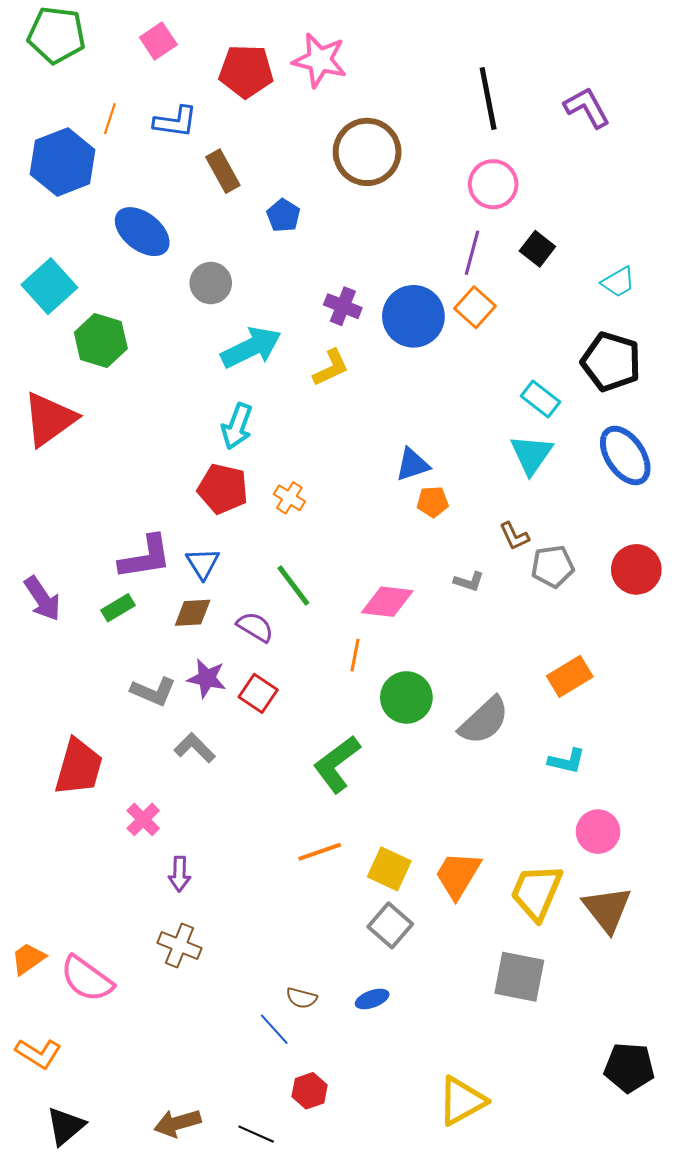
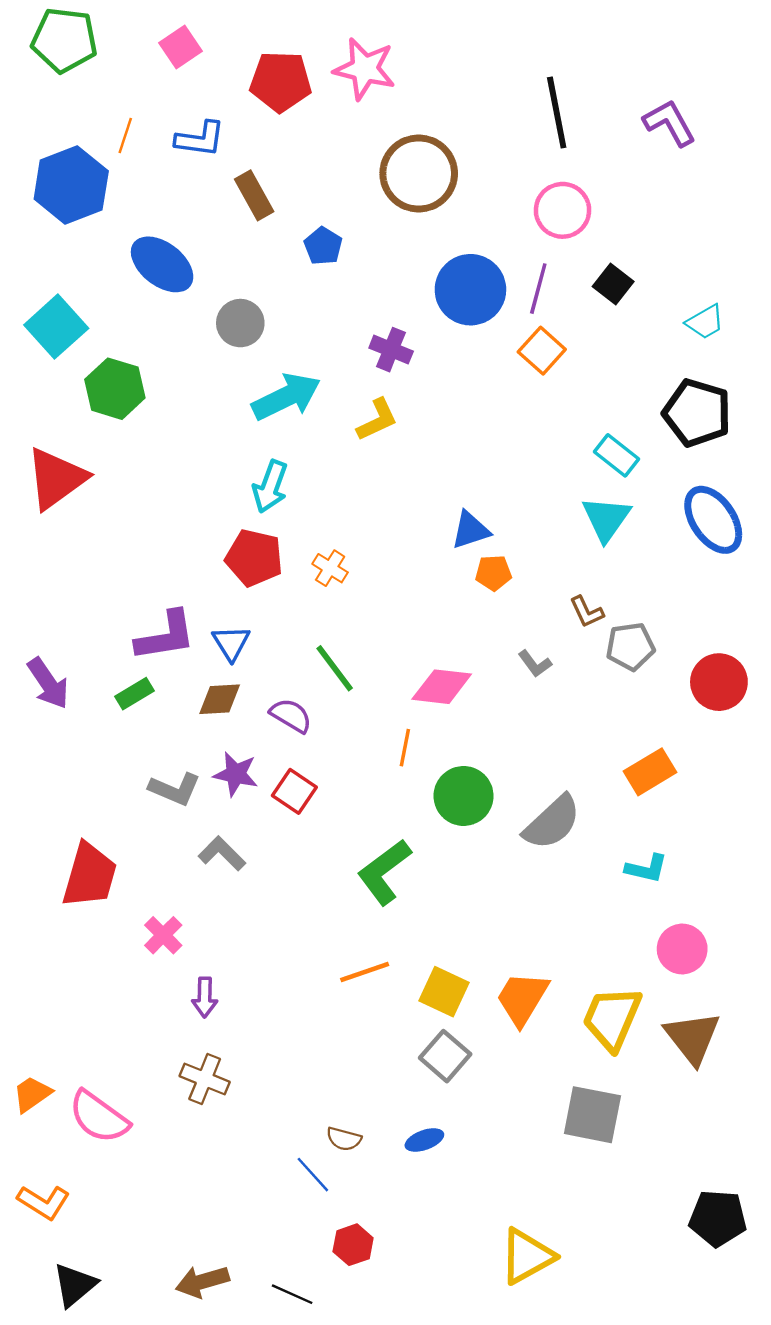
blue circle: (413, 316) -> (470, 290), moved
red circle: (636, 569) -> (719, 682), moved
gray L-shape: (469, 582) -> (535, 664), turned 36

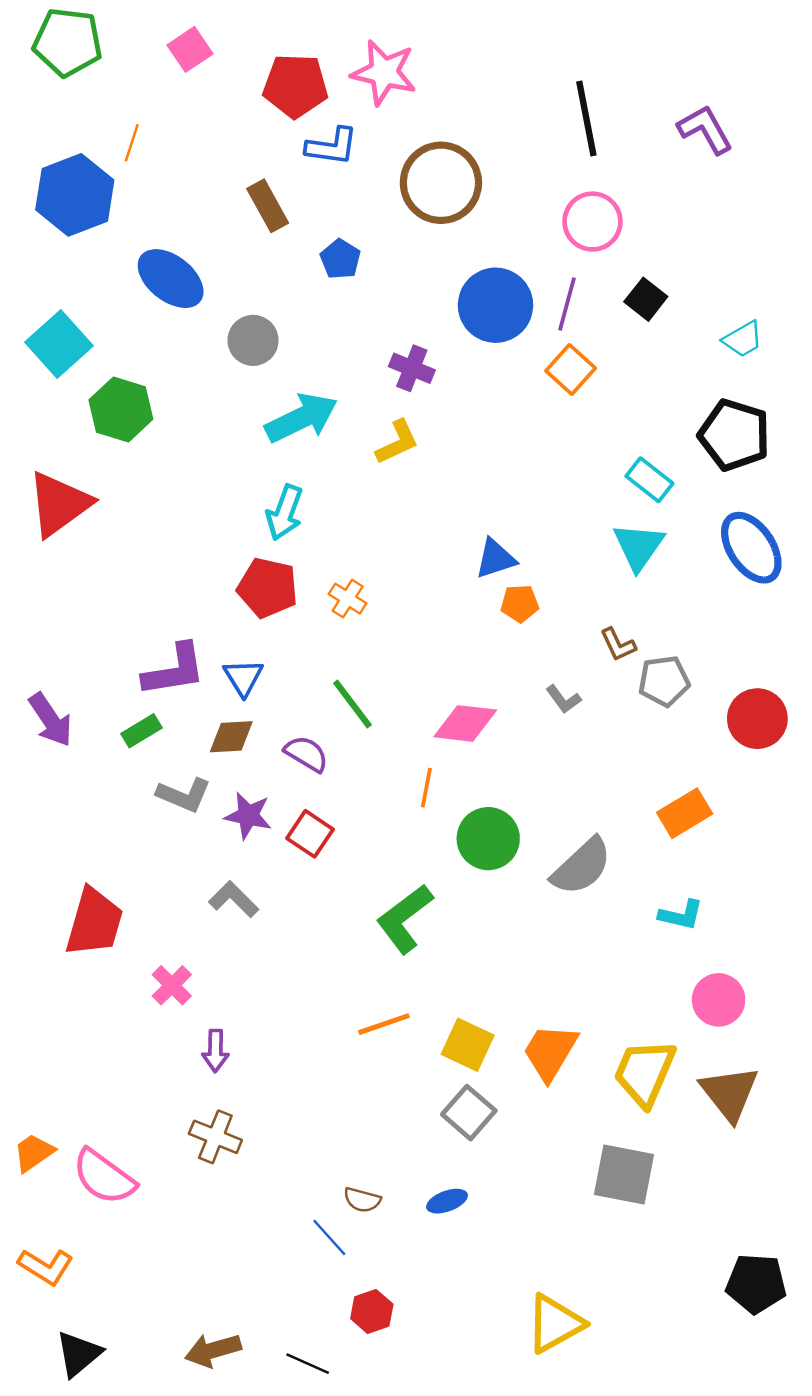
blue L-shape: (200, 139) -> (332, 146), moved
gray L-shape: (175, 789) -> (184, 795), moved

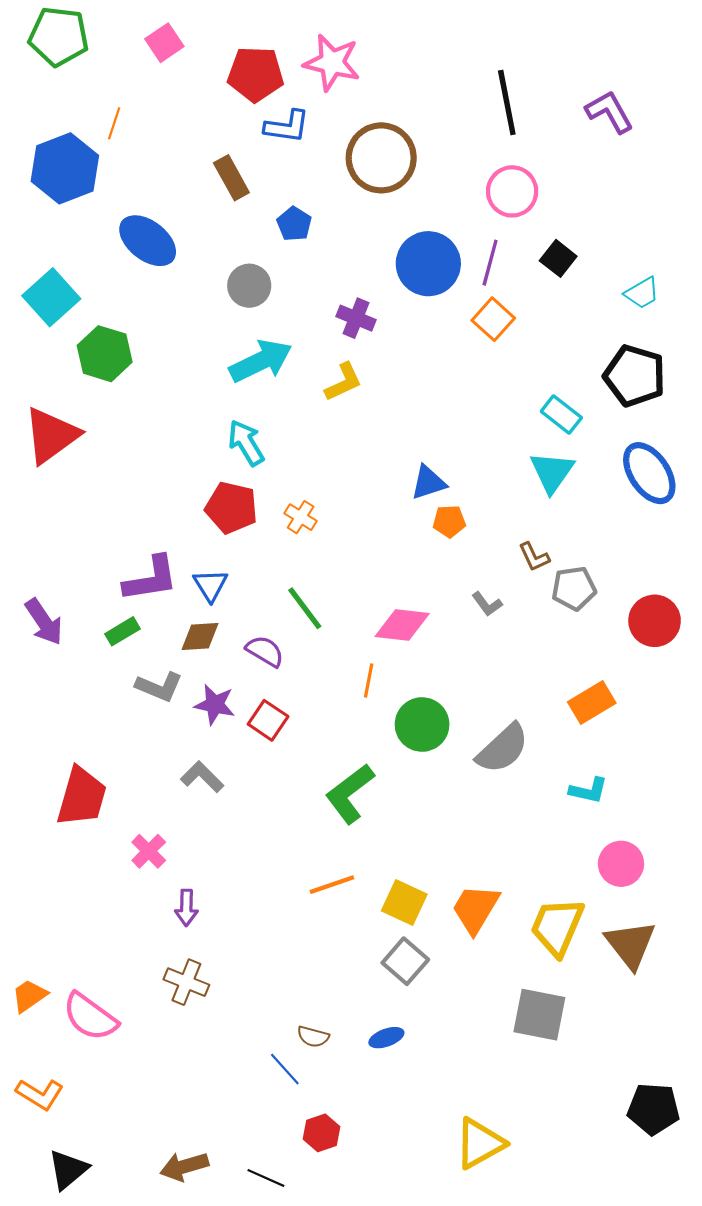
gray circle: (253, 340) -> (249, 286), moved
cyan arrow: (285, 513) -> (246, 443), turned 129

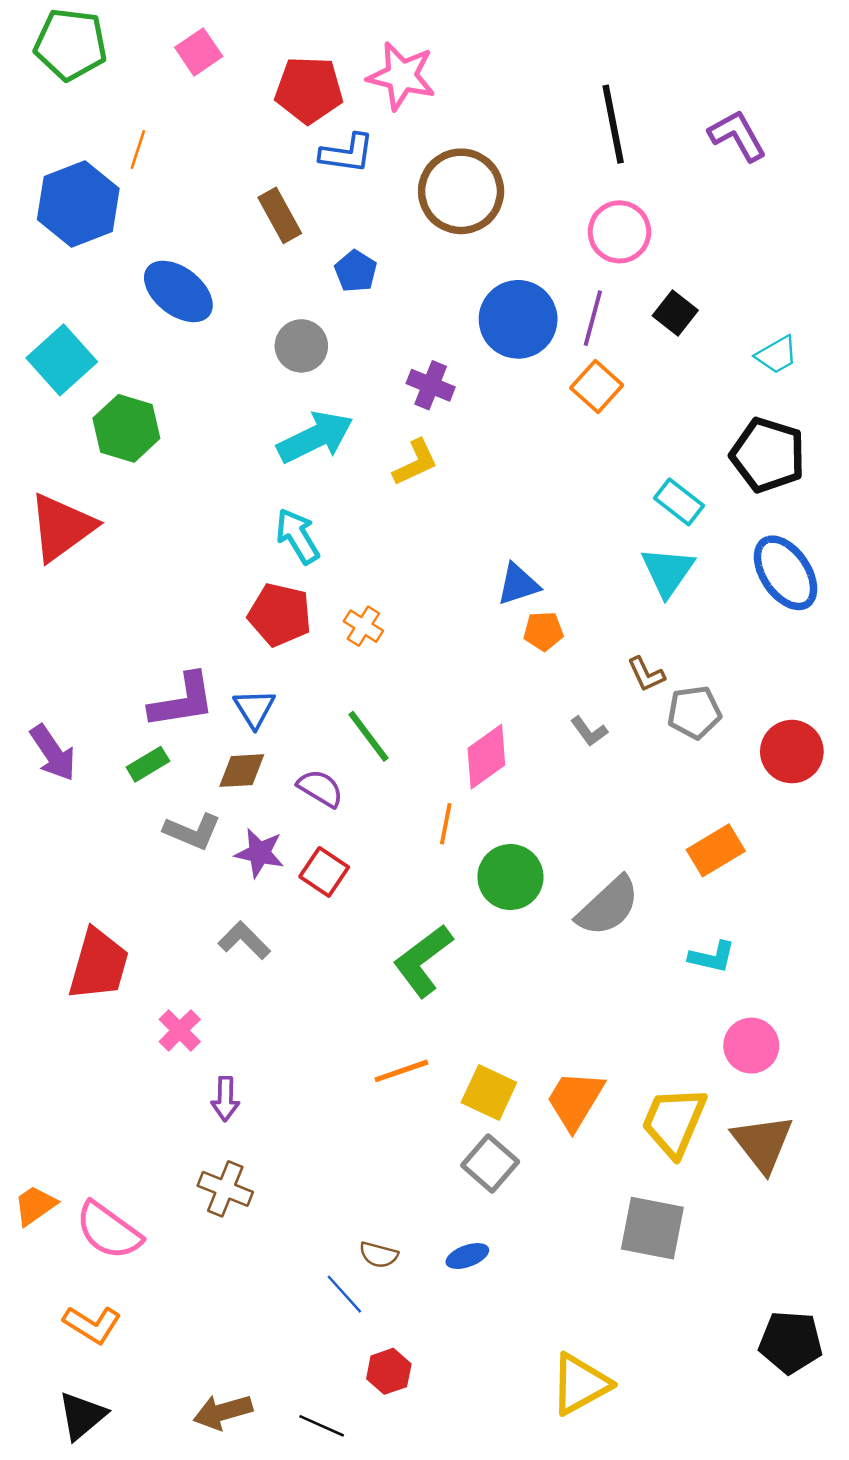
pink diamond: (402, 625) -> (486, 757), turned -42
orange L-shape: (40, 1094) -> (92, 1324), moved

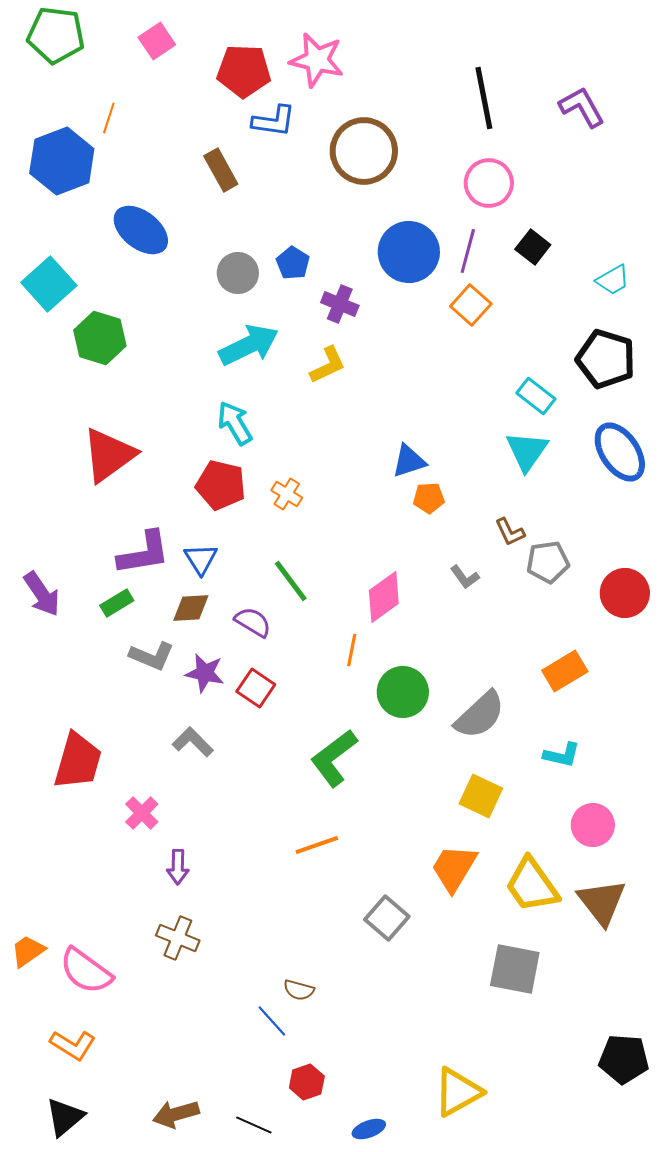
blue pentagon: (356, 271) -> (293, 263), moved
red triangle: (62, 527) -> (109, 455), moved
yellow square: (489, 1093) -> (481, 796), moved
yellow trapezoid: (674, 1122) -> (532, 885), turned -58
blue ellipse: (467, 1256) -> (369, 1129), moved

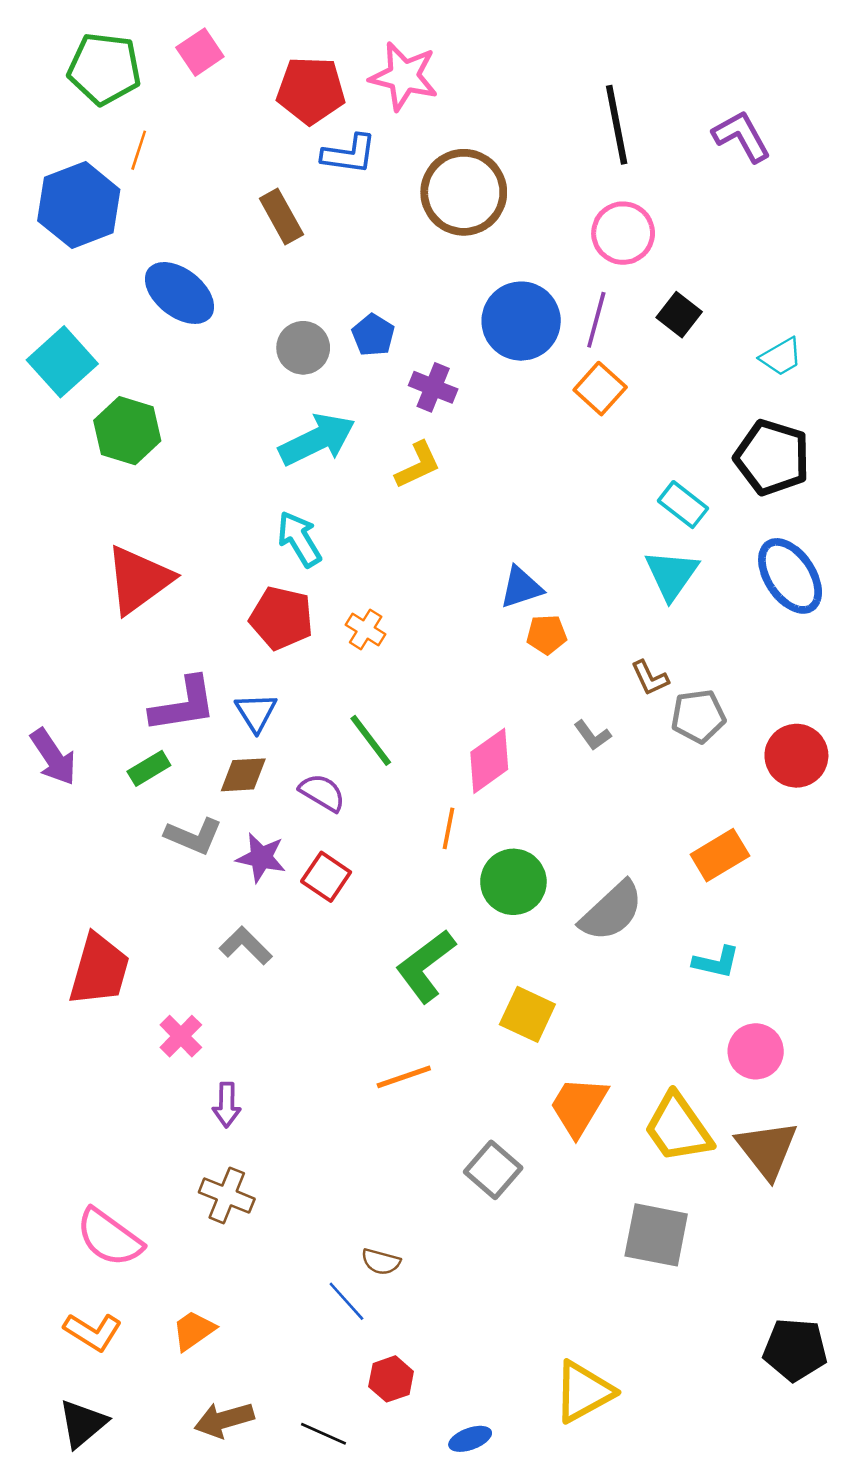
green pentagon: (56, 35) -> (104, 69), moved
yellow square: (481, 796) -> (527, 1014), moved
orange trapezoid: (28, 951) -> (194, 1331), moved

